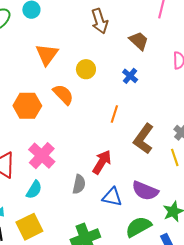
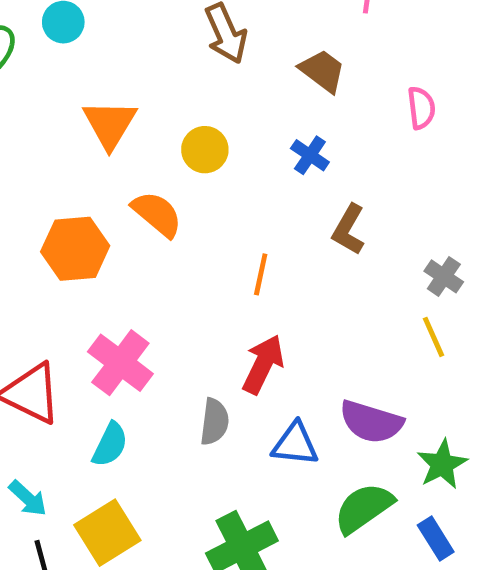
orange line: (114, 114) -> (261, 274), moved
brown L-shape: (144, 139) -> (349, 230), moved, size x0.7

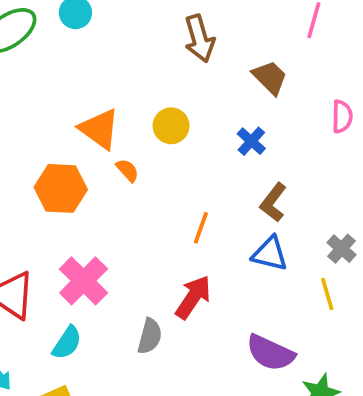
orange triangle: (110, 124) -> (99, 129), moved, turned -33
orange semicircle: (157, 214) -> (127, 170), size x0.6
blue triangle: (295, 444) -> (270, 254), moved

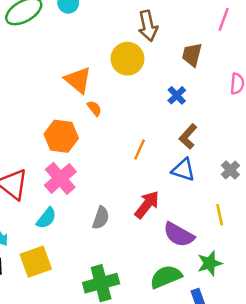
brown trapezoid: (270, 77) -> (192, 55), turned -125
yellow circle: (171, 126) -> (127, 59), moved, size x1.4
orange hexagon: (61, 188) -> (61, 136), moved
yellow line: (327, 294) -> (220, 215), moved
red arrow: (193, 297) -> (147, 205), moved

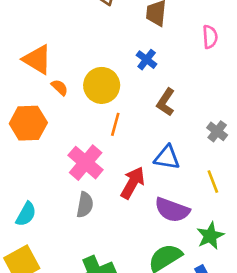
yellow circle: (127, 59) -> (102, 85), moved
blue triangle: (183, 170) -> (167, 157), moved
pink cross: (60, 178) -> (86, 163), moved

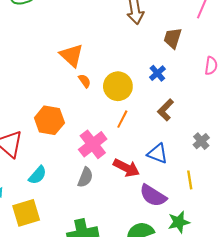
orange hexagon: (28, 123) -> (49, 120), moved
red arrow: (133, 183) -> (126, 168), turned 75

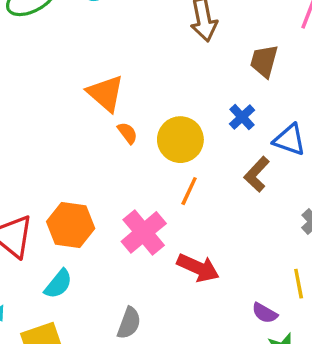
orange hexagon: (49, 120) -> (71, 225), moved
blue triangle: (158, 153) -> (290, 140), moved
gray semicircle: (85, 177) -> (129, 323), moved
purple semicircle: (153, 196) -> (265, 313), moved, size x0.6

